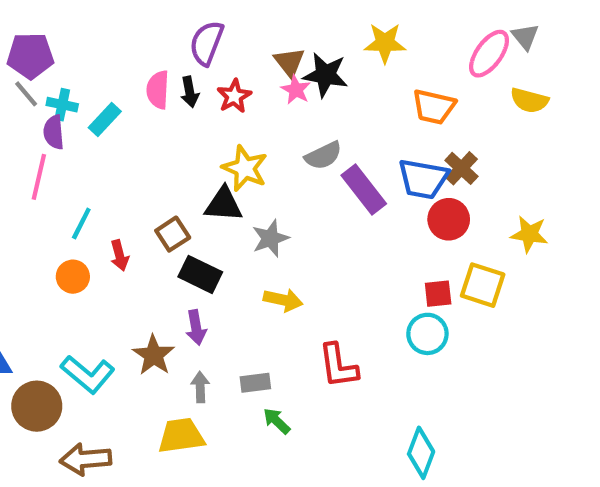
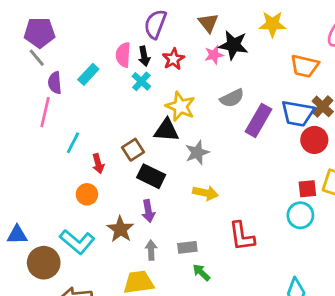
brown triangle: (289, 62) -> (208, 23), moved
pink star: (296, 90) -> (214, 55), turned 30
cyan cross: (62, 105) -> (141, 81), moved, turned 30
purple rectangle: (364, 190) -> (259, 120), turned 68
orange circle: (73, 277) -> (87, 194), moved

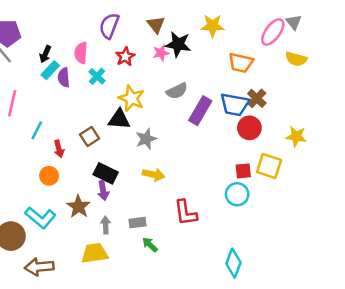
black arrow: (144, 56) -> (45, 54), moved, turned 35
purple semicircle: (55, 83) -> (64, 77), moved
black rectangle: (151, 176) -> (106, 173), moved

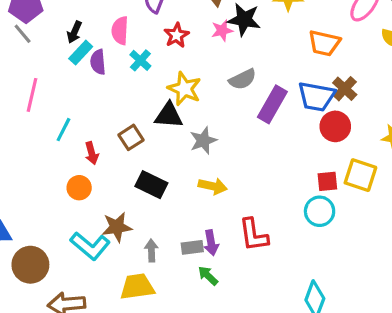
purple arrow: (103, 191) -> (211, 243), moved
brown star: (79, 207) -> (117, 227), turned 30
cyan L-shape: (40, 218) -> (90, 246), moved

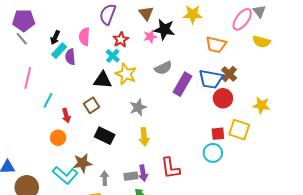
cyan cross: (140, 60) -> (113, 56), moved
black triangle: (169, 115) -> (103, 80), moved
yellow arrow: (213, 186) -> (144, 137), turned 72

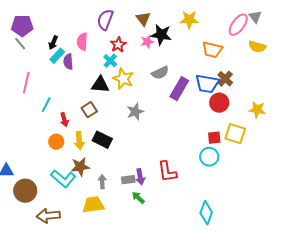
yellow arrow: (144, 137) -> (79, 141), moved

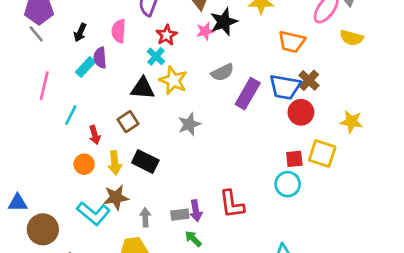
black star: (161, 35) -> (224, 22), turned -30
cyan rectangle: (57, 56) -> (85, 67), moved

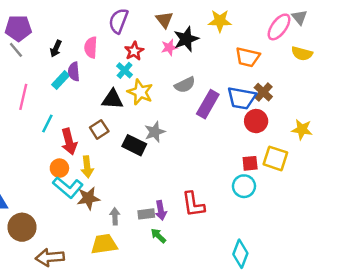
red arrow: (95, 135) -> (69, 142), size x1.5
black rectangle: (145, 162) -> (134, 145), moved
cyan L-shape: (93, 213) -> (68, 187), moved

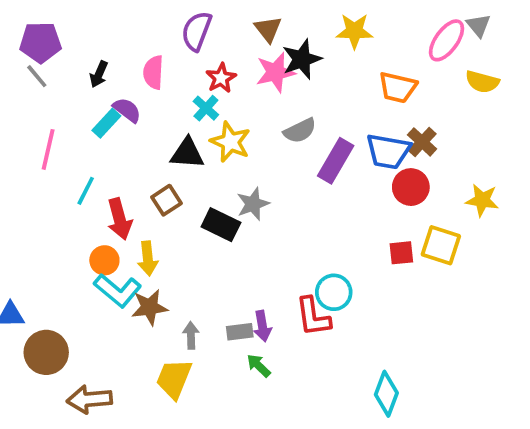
pink star: (169, 47) -> (275, 72), size x1.5
purple semicircle: (74, 72) -> (127, 110), turned 132
cyan circle: (244, 186) -> (334, 292), moved
yellow trapezoid: (104, 244) -> (174, 379), turned -60

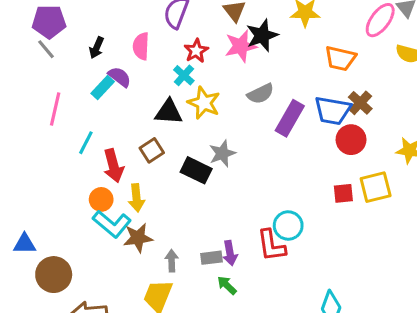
yellow square: (441, 245) -> (376, 187), turned -32

